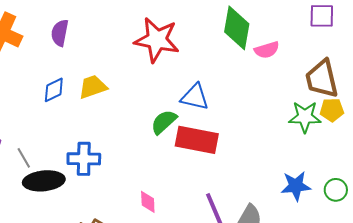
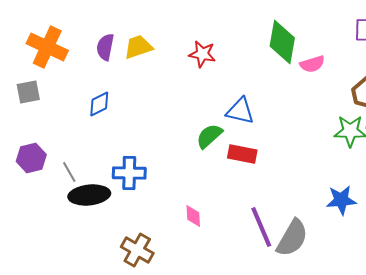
red star: (157, 40) -> (202, 54), size x0.6
yellow trapezoid: (93, 87) -> (138, 47), moved
red rectangle: (197, 140) -> (242, 154), size x0.7

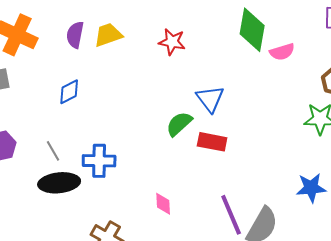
blue triangle: (240, 111) -> (210, 99), turned 40
gray line: (69, 172) -> (53, 151), moved

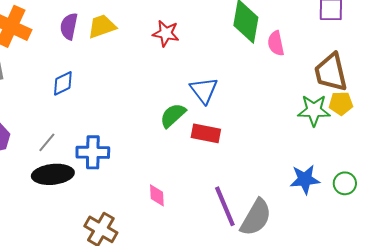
pink semicircle: (282, 52) -> (276, 43), turned 95
gray line: (53, 151) -> (47, 142), turned 70

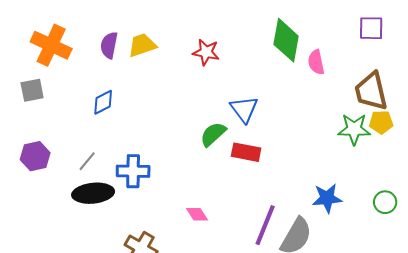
blue star: (305, 179) -> (327, 198), moved
pink diamond: (157, 195) -> (197, 214), turned -30
purple line: (225, 206) -> (265, 225), turned 45

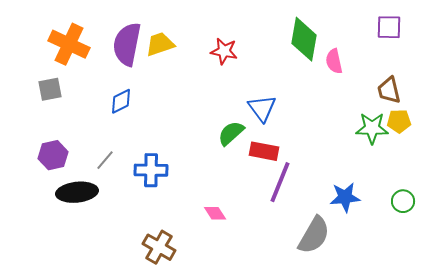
purple semicircle: (109, 45) -> (127, 44), size x1.6
brown trapezoid: (371, 91) -> (389, 90), size x0.7
black ellipse: (93, 193) -> (77, 192), moved
purple line: (265, 225) -> (280, 182), moved

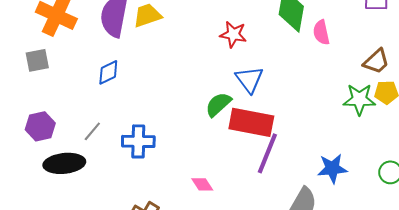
red star: (224, 51) -> (233, 34), moved
brown trapezoid: (389, 90) -> (376, 61), turned -120
red rectangle: (264, 151) -> (251, 122), size x1.5

